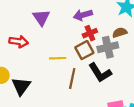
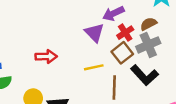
purple triangle: (41, 17) -> (94, 33), moved
brown semicircle: (120, 33) -> (149, 24), moved

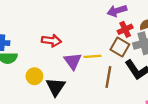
purple triangle: (94, 33) -> (73, 61), moved
brown square: (122, 53) -> (120, 47), turned -30

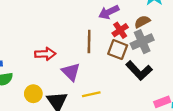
yellow line: (93, 56) -> (91, 94), moved
brown line: (108, 77) -> (89, 42), moved

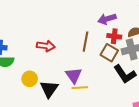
red cross: (120, 30) -> (114, 36), turned 32
purple triangle: (71, 72) -> (74, 75), moved

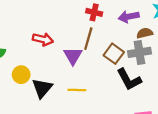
purple arrow: (107, 19) -> (129, 17), moved
red cross: (114, 36) -> (94, 12), moved
purple triangle: (74, 75) -> (73, 56), moved

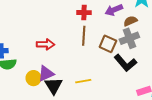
purple triangle: (73, 56) -> (46, 74), moved, turned 48

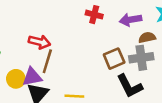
brown line: (84, 36) -> (47, 61), moved
brown square: (108, 44) -> (114, 59), turned 30

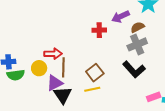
red cross: (94, 15) -> (99, 30), moved
brown square: (114, 59) -> (95, 73), moved
yellow circle: (16, 79) -> (39, 68), moved

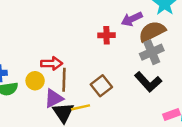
brown semicircle: (137, 27) -> (152, 31), size x1.6
yellow line: (92, 89) -> (81, 107), moved

